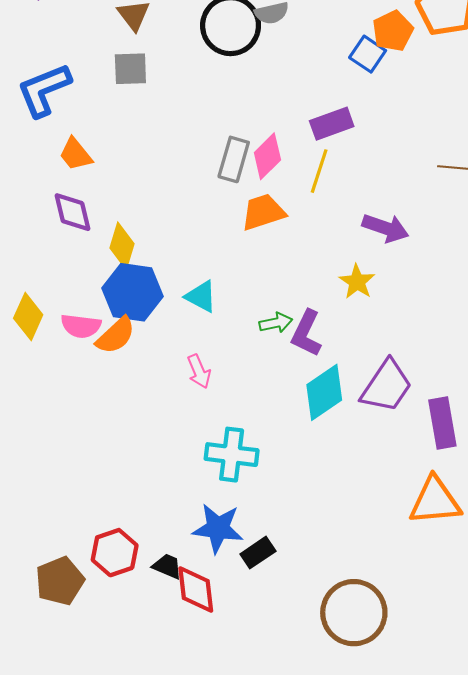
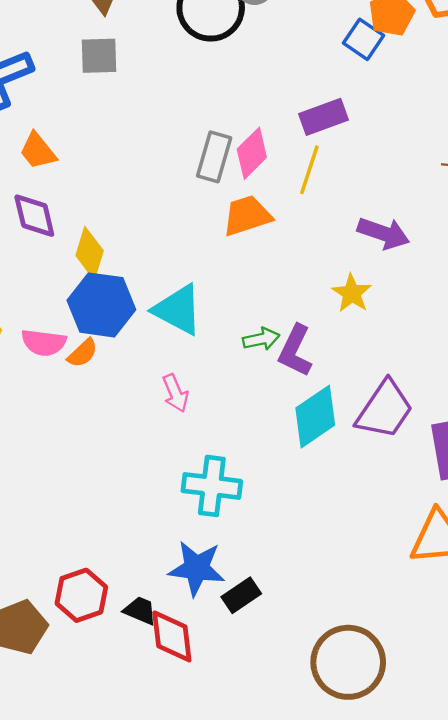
cyan triangle: (201, 296) -> (178, 310), size x1.4
orange semicircle: (116, 335) -> (83, 353), size x0.7

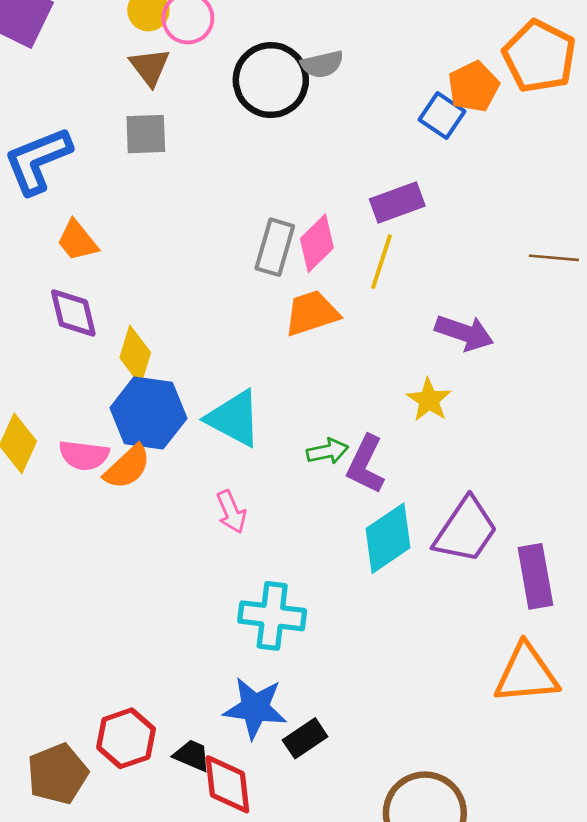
orange semicircle: (83, 353) -> (127, 467), size x1.4

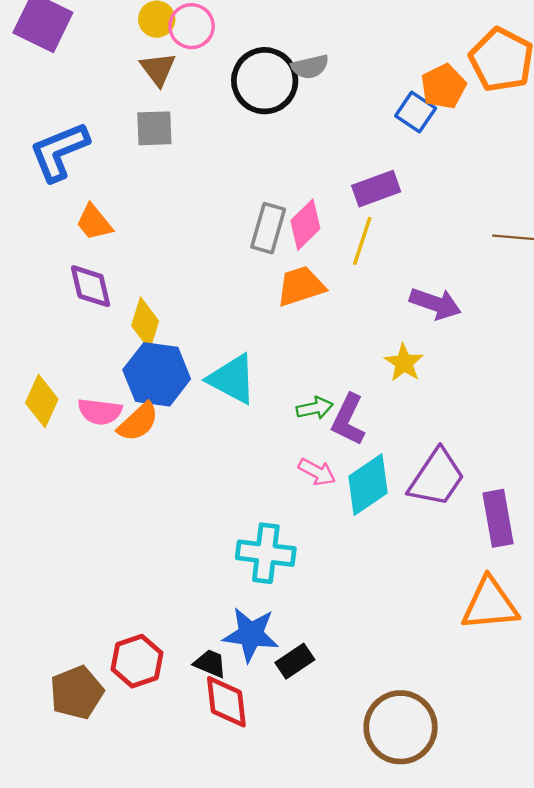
pink arrow: (231, 512) -> (317, 472), moved, turned -39
black trapezoid: (192, 755) -> (210, 663), moved

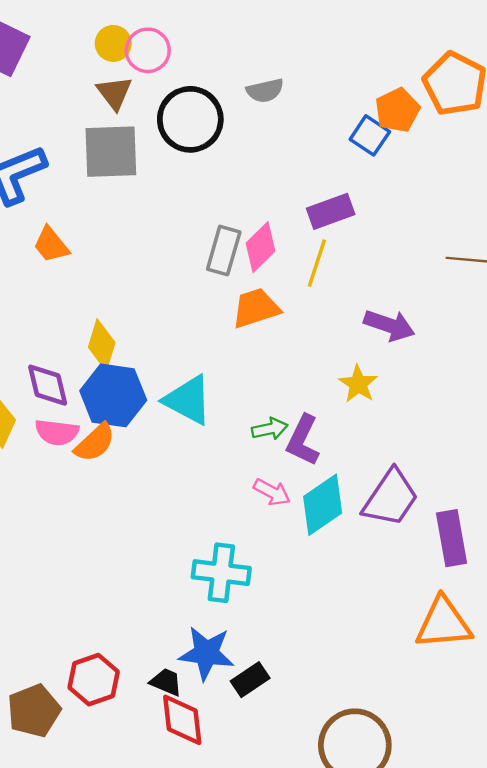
black circle: (265, 81) -> (190, 119), moved
gray square: (154, 128) -> (111, 152), size x1.5
purple diamond: (91, 286) -> (48, 385), moved

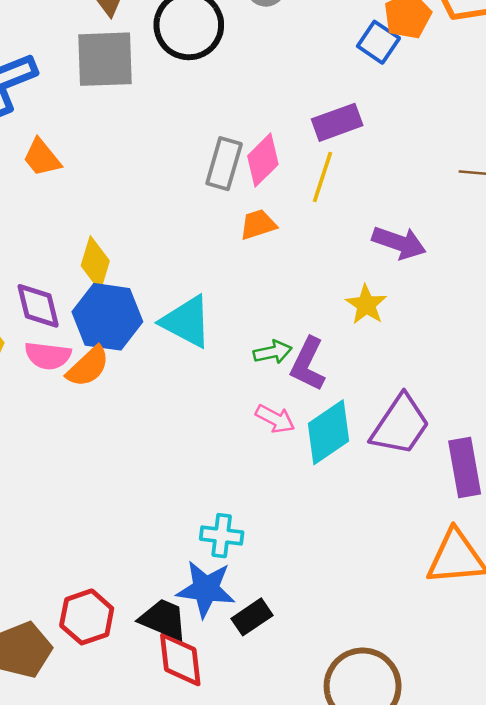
orange trapezoid: (256, 308) -> (258, 224), size x0.7
cyan cross: (221, 573) -> (222, 536), moved, size x0.7
black trapezoid: (166, 682) -> (163, 619), size x1.4

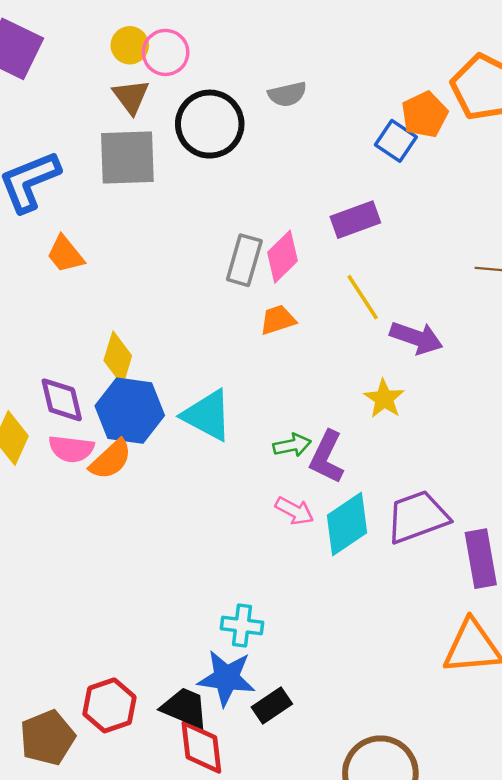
yellow line: (322, 177) -> (363, 297), moved, turned -51
purple trapezoid: (400, 425) -> (417, 517), turned -144

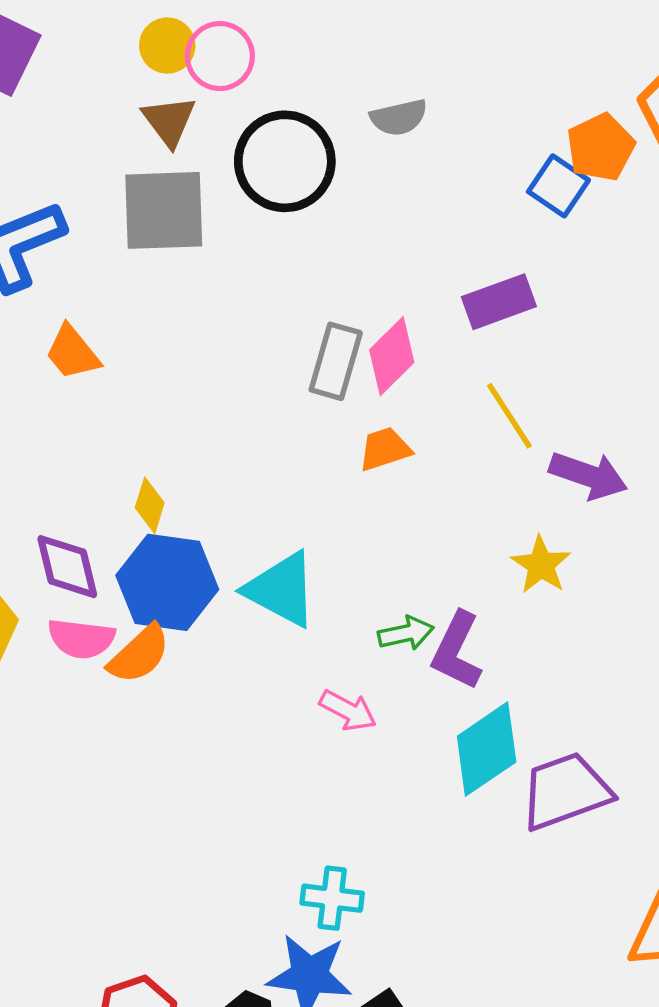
yellow diamond: (118, 358) -> (150, 505), size x0.7
pink arrow: (294, 511) -> (348, 710), moved
purple trapezoid: (417, 517) -> (566, 791), moved

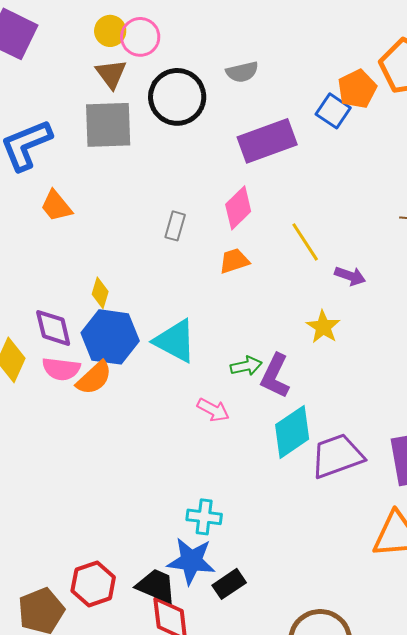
purple rectangle: (499, 302) -> (267, 141), moved, size x1.4
gray rectangle: (336, 361) -> (175, 226), moved, size x0.7
purple arrow: (588, 475) -> (350, 276), size x0.7

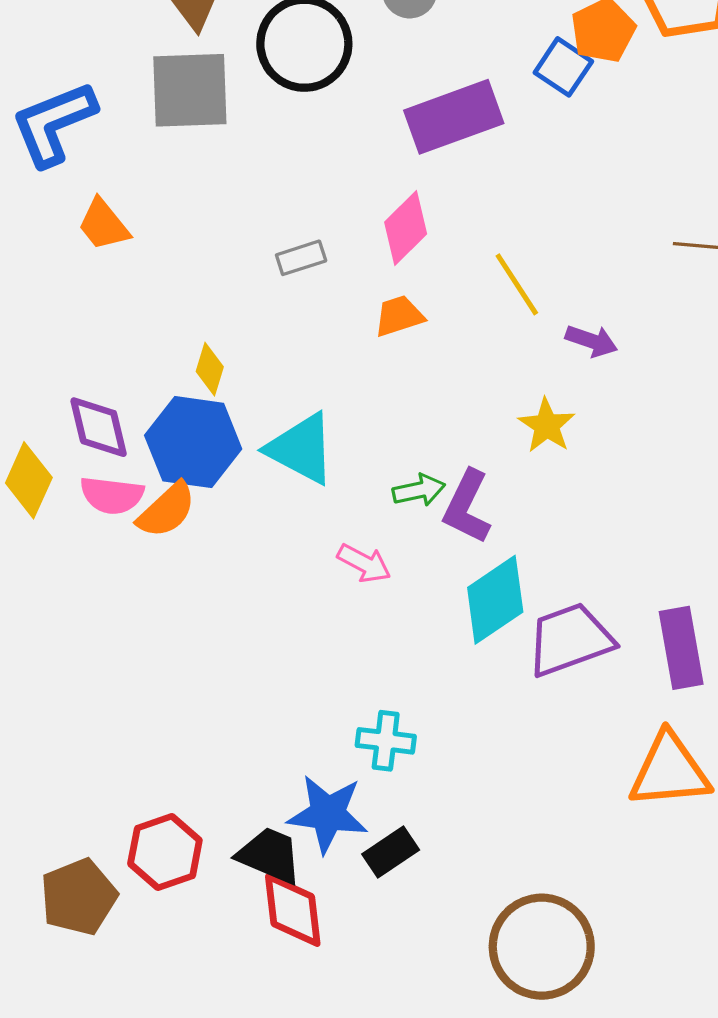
gray rectangle: (175, 226) -> (301, 258), turned 56
yellow diamond: (100, 293) -> (210, 369), moved
cyan cross: (204, 517) -> (386, 741), moved

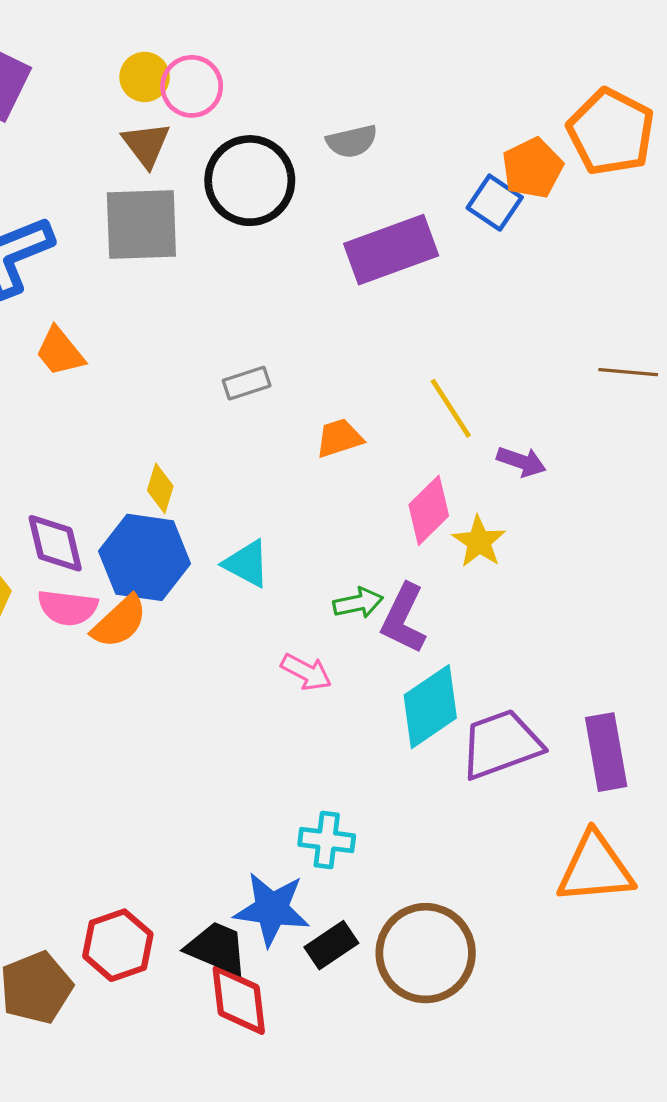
pink diamond: (406, 228) -> (429, 510), moved
cyan triangle: (301, 449) -> (247, 564), size x0.7
brown circle: (542, 947) -> (426, 953), moved

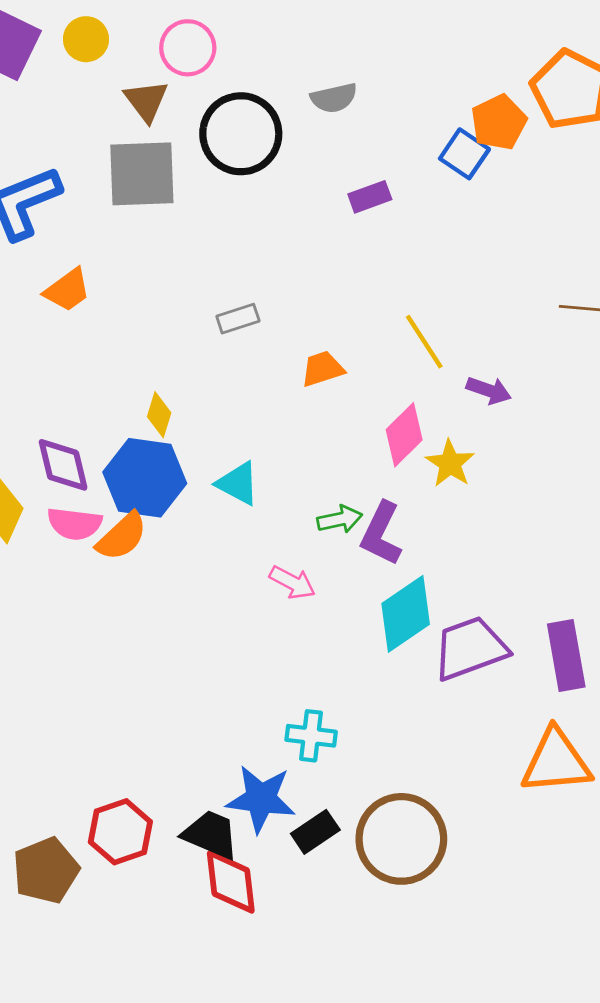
yellow circle: (145, 77) -> (86, 39), moved
purple rectangle: (391, 250) -> (370, 197), size x0.5
orange trapezoid: (60, 352) -> (67, 290), turned -87

